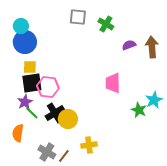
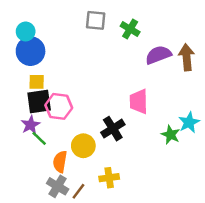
purple semicircle: (129, 45) -> (158, 55), size x1.5
black cross: (55, 113) -> (113, 129), moved
orange semicircle: (18, 133) -> (60, 162), moved

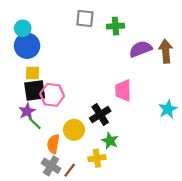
green cross: (130, 29) -> (115, 26), turned -35
green star: (171, 135) -> (110, 141), moved

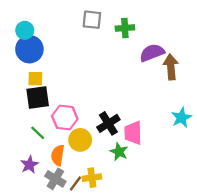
brown arrow: (166, 51) -> (171, 67), moved
pink trapezoid: (123, 90) -> (133, 133), moved
pink hexagon: (52, 95) -> (65, 118), moved
purple star: (27, 111) -> (29, 165), moved
yellow cross: (97, 158) -> (92, 178), moved

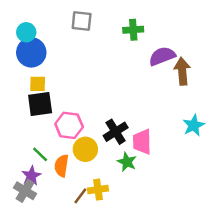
gray square: (92, 20) -> (82, 21), moved
green line: (38, 133) -> (40, 154), moved
gray cross: (55, 179) -> (25, 191), moved

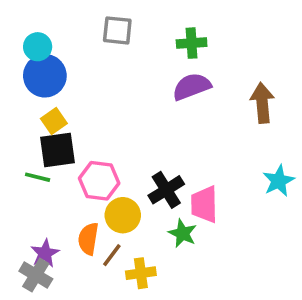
purple semicircle: (162, 56) -> (192, 87), moved
yellow square: (38, 84) -> (54, 121), turned -36
green line: (40, 154) -> (38, 177), moved, turned -30
brown line: (80, 196) -> (112, 255), moved

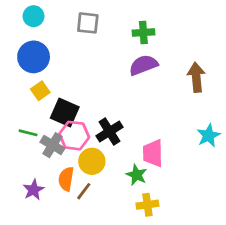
cyan circle: (38, 47) -> (34, 16), moved
black square: (58, 150) -> (65, 112), moved, turned 32
black cross: (166, 190) -> (109, 131), moved
yellow cross: (141, 273) -> (147, 205), moved
gray cross: (36, 275) -> (53, 145), moved

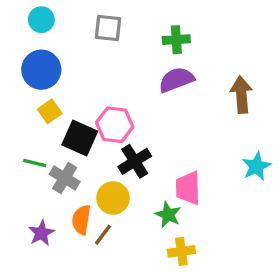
pink hexagon: (74, 136) -> (115, 125), moved

